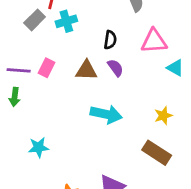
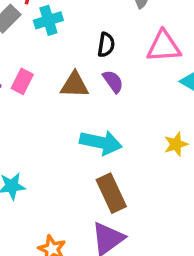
brown rectangle: (157, 153) -> (111, 193), moved, turned 32

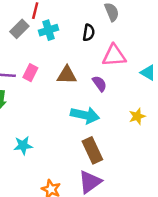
black semicircle: (106, 45) -> (89, 33), moved
pink triangle: (164, 47) -> (114, 56), moved
purple semicircle: (113, 81) -> (100, 84), moved

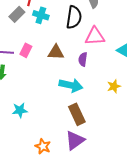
cyan cross: (49, 30) -> (41, 15), turned 35
black semicircle: (89, 33) -> (74, 17), size x1.6
purple semicircle: (100, 84) -> (83, 59), turned -136

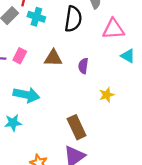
pink triangle: (95, 36) -> (113, 29), moved
cyan arrow: (71, 85) -> (26, 95), moved
yellow star: (114, 86) -> (107, 95), moved

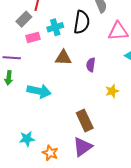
cyan cross: (36, 17) -> (55, 27), moved, turned -35
pink rectangle: (20, 56) -> (33, 37), moved, turned 48
cyan star: (13, 123) -> (27, 139), moved

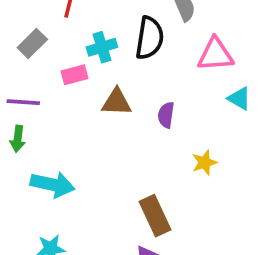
gray rectangle: (24, 19) -> (32, 44), moved
pink rectangle: (33, 37) -> (74, 75), moved
cyan arrow: (39, 91) -> (52, 185), moved

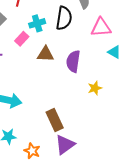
pink rectangle: (74, 75) -> (22, 39), turned -32
purple semicircle: (166, 115) -> (73, 61), size x1.5
brown rectangle: (155, 216) -> (55, 120), moved

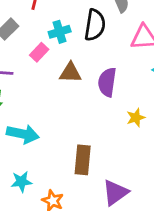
brown rectangle: (55, 120) -> (83, 160), turned 30
purple triangle: (65, 145) -> (115, 193), moved

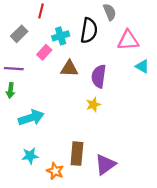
yellow star: (136, 118) -> (93, 105), moved
cyan arrow: (23, 134) -> (31, 118), turned -30
brown rectangle: (83, 160) -> (77, 154), moved

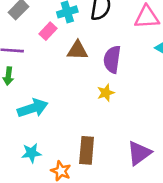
purple triangle: (105, 164) -> (139, 153), moved

